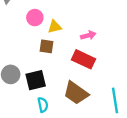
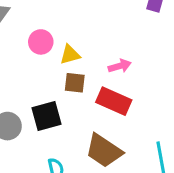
brown square: (46, 46) -> (75, 83), moved
black square: (36, 80) -> (46, 116), moved

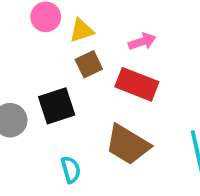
brown square: (75, 83) -> (89, 64), turned -30

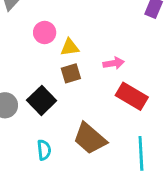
red rectangle: (137, 84) -> (132, 96), moved
black square: (57, 106) -> (42, 100), turned -36

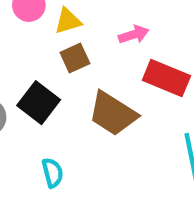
brown trapezoid: (90, 138) -> (113, 114), moved

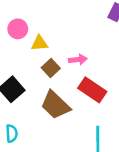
brown square: (75, 58) -> (51, 68), moved, turned -30

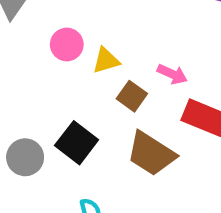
pink arrow: (78, 60) -> (172, 74), turned 42

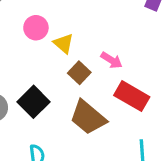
yellow triangle: (106, 60) -> (64, 43), turned 50

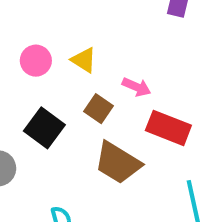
yellow triangle: (64, 43) -> (84, 60), moved
black square: (34, 102) -> (44, 128), moved

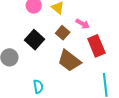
red rectangle: (168, 128) -> (96, 46), turned 40

